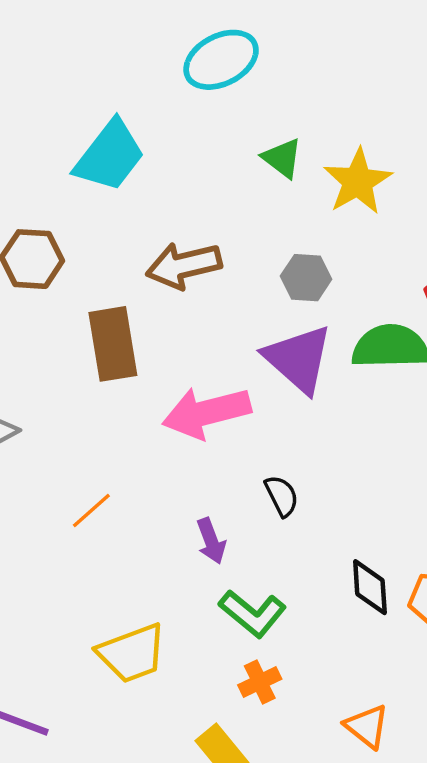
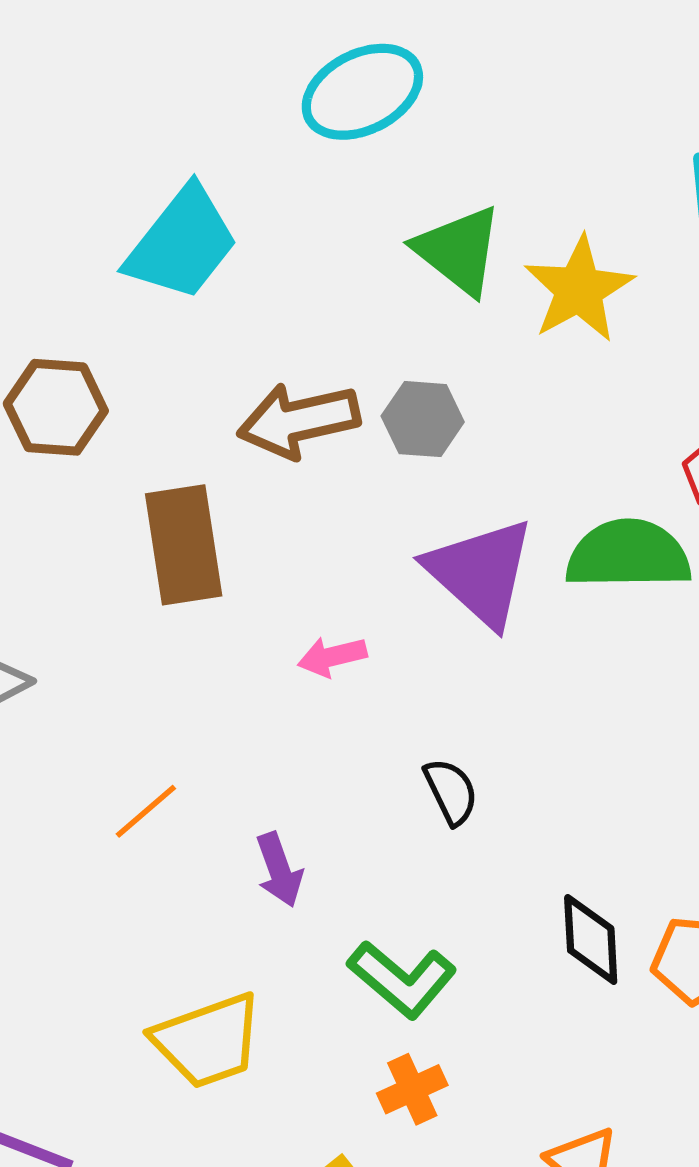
green triangle: (282, 158) -> (459, 250), size x1.4
gray hexagon: (306, 278) -> (423, 419), moved
pink arrow: (206, 413) -> (332, 657), size x0.5
purple arrow: (211, 541) -> (279, 870), moved

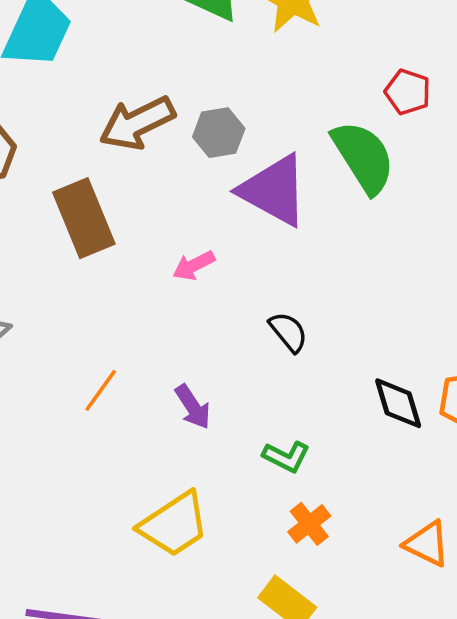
gray hexagon: (423, 419) -> (219, 133), moved
green semicircle: (628, 555) -> (363, 157), turned 72
green L-shape: (402, 979) -> (286, 457), size x0.7

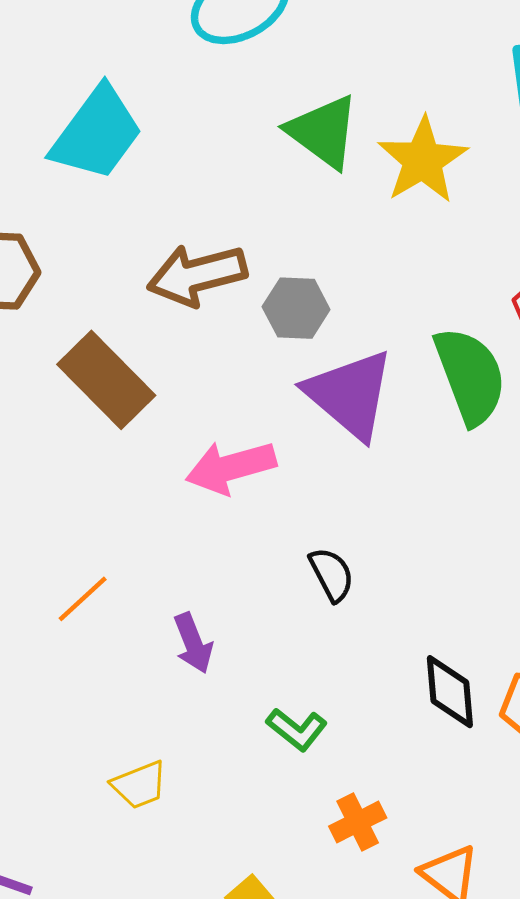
brown rectangle: (84, 218) -> (106, 380), turned -34
pink arrow: (194, 266) -> (231, 467), size x1.6
yellow trapezoid: (174, 524) -> (139, 785), size x0.6
orange cross: (309, 524) -> (358, 822), moved

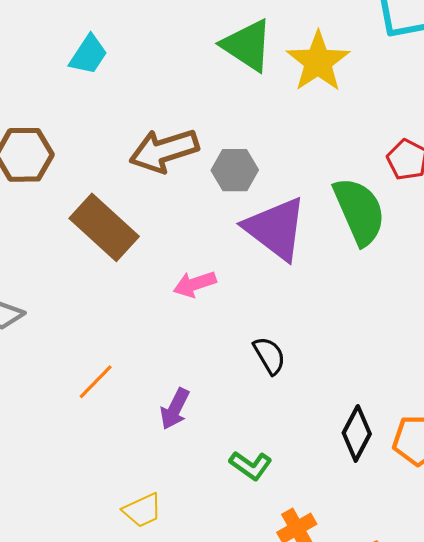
cyan trapezoid: (97, 133) -> (88, 55), size x0.6
pink arrow: (231, 467) -> (195, 284), size x0.7
purple arrow: (193, 643) -> (175, 409), turned 51
black diamond: (450, 692) -> (357, 433), turned 36

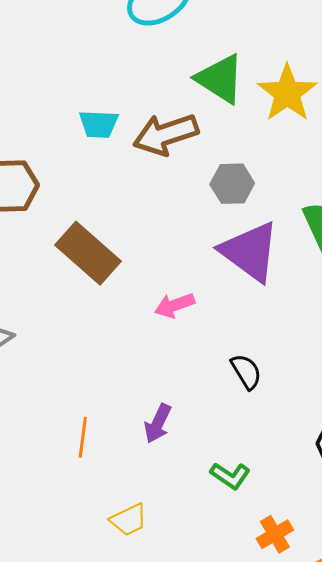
cyan trapezoid: (88, 55) -> (99, 124), moved, turned 60
brown arrow: (164, 151) -> (166, 134), moved
gray hexagon: (235, 170) -> (232, 184), moved
orange line: (96, 382) -> (83, 437), moved, turned -36

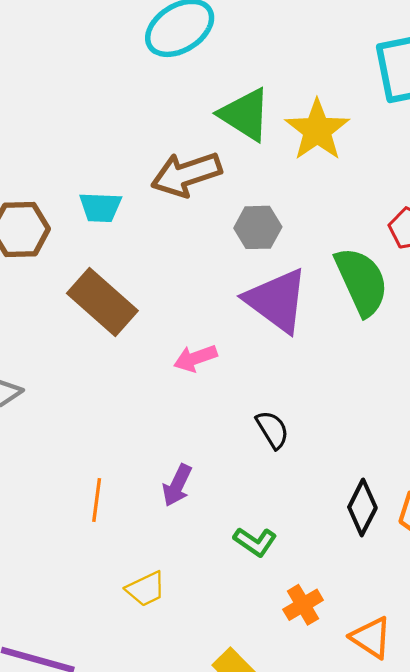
cyan trapezoid: (99, 124) -> (100, 207), moved

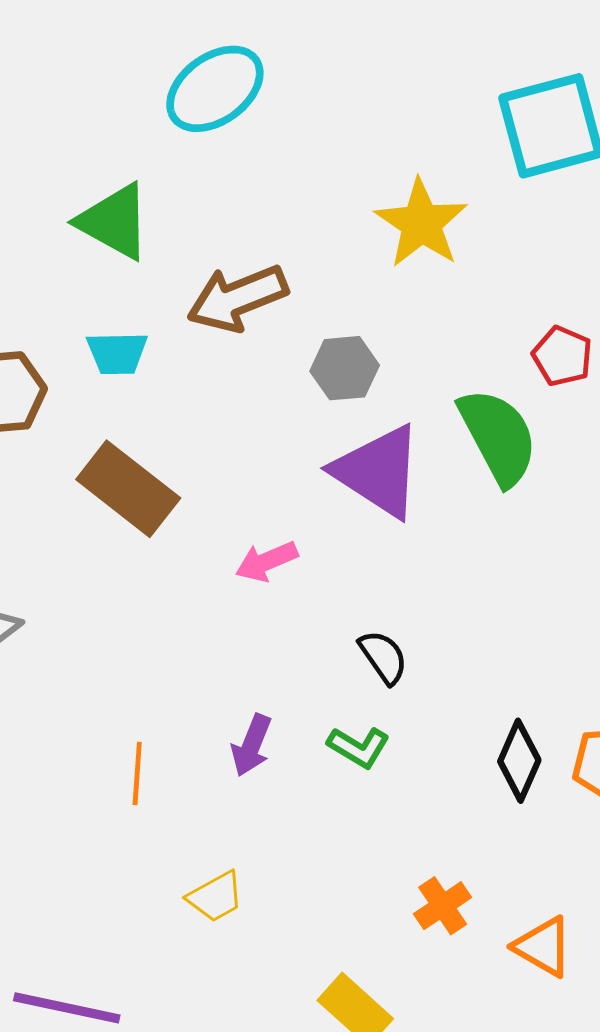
green triangle: (245, 115) -> (114, 222), moved
green L-shape: (255, 542) -> (359, 747), moved

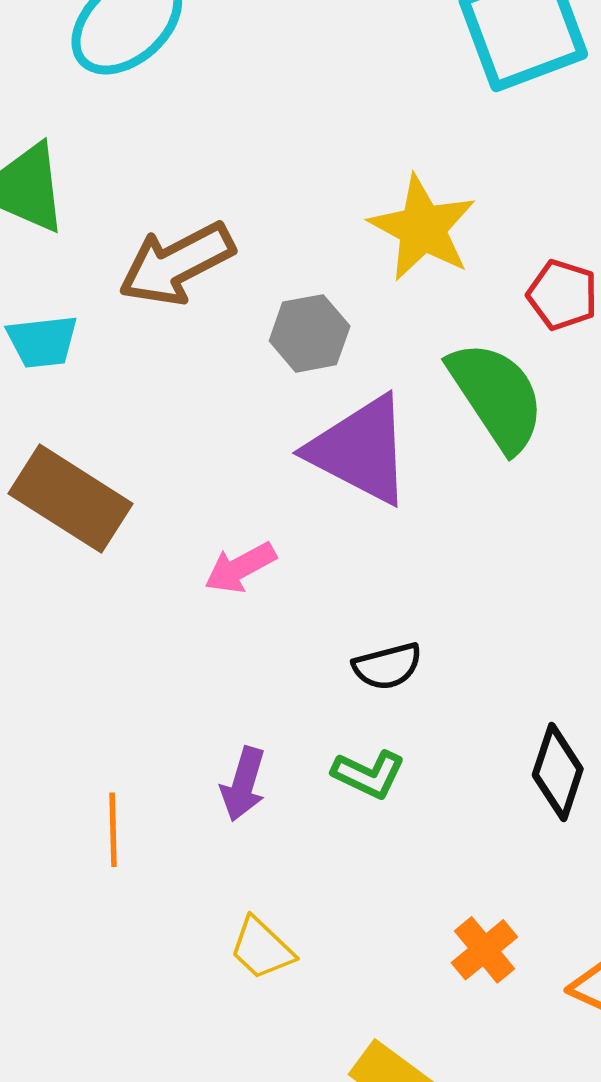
yellow star: (421, 223) -> (423, 228), moved
black semicircle: (383, 657) -> (387, 666), turned 116
yellow trapezoid: (216, 897) -> (262, 948), moved, turned 78

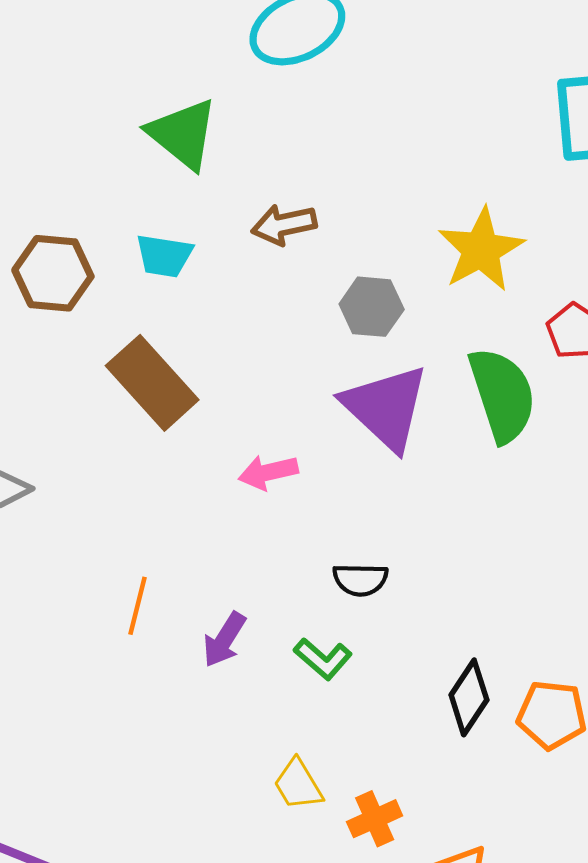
brown arrow: (177, 264) -> (284, 225), size x0.7
orange line: (113, 830) -> (138, 606), moved
yellow trapezoid: (262, 948) -> (298, 784), moved

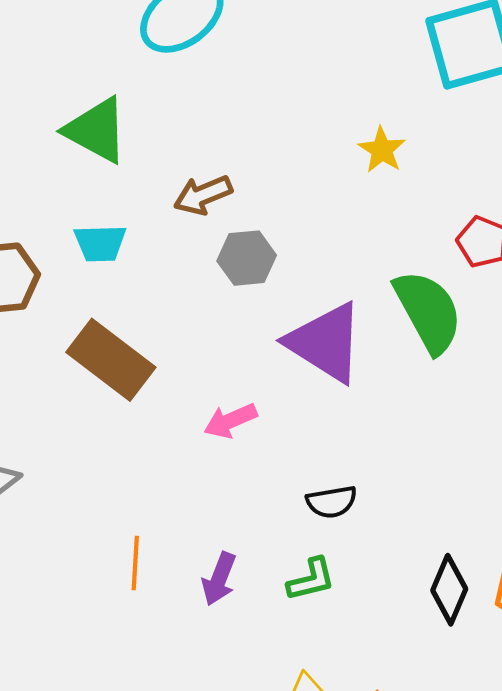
yellow star: (481, 250) -> (382, 150), moved, size x0.6
gray hexagon: (372, 307) -> (247, 258), moved
green L-shape: (323, 659) -> (311, 579), turned -44

